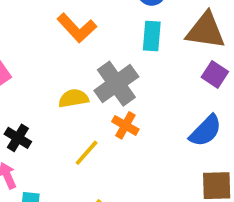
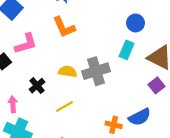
orange L-shape: (77, 28) -> (64, 27), moved
orange cross: (125, 125) -> (114, 125), moved, turned -35
black cross: (18, 138) -> (37, 86), moved

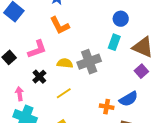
pink L-shape: (26, 44) -> (37, 49), moved

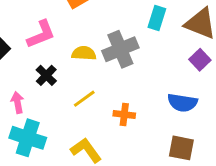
blue semicircle: (129, 99) -> (182, 103), turned 42
orange cross: (107, 107) -> (124, 115), moved

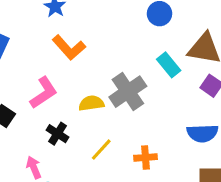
cyan rectangle: (157, 18) -> (169, 65), moved, turned -45

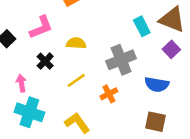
gray cross: (128, 92) -> (121, 60), moved
orange cross: (145, 157) -> (109, 94), turned -35

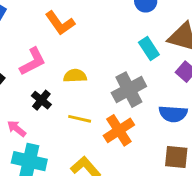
yellow line: (76, 80) -> (80, 119), turned 54
pink arrow: (21, 83) -> (17, 128), turned -35
orange cross: (109, 94) -> (119, 130), size x1.5

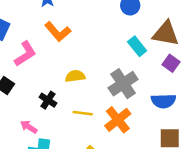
pink L-shape: (33, 62) -> (25, 54), moved

